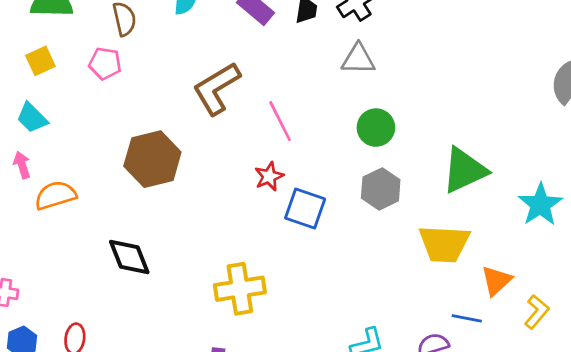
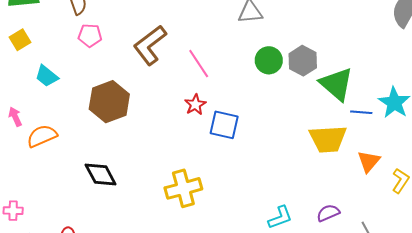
pink pentagon: (105, 63) -> (90, 35), moved
cyan trapezoid: (32, 118) -> (47, 76), moved
green triangle: (464, 170) -> (337, 84), turned -48
gray hexagon: (381, 189) -> (303, 61), moved
blue line: (467, 318) -> (361, 112), moved

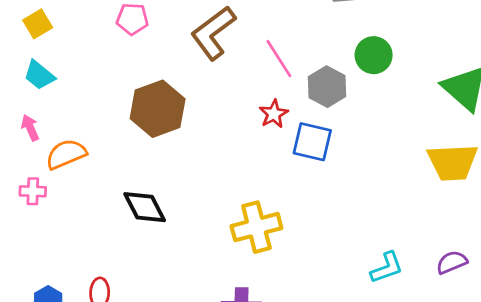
gray hexagon: (303, 61) -> (327, 87), moved
cyan trapezoid: (47, 76) -> (39, 75), moved
pink cross: (13, 211) -> (33, 191), moved

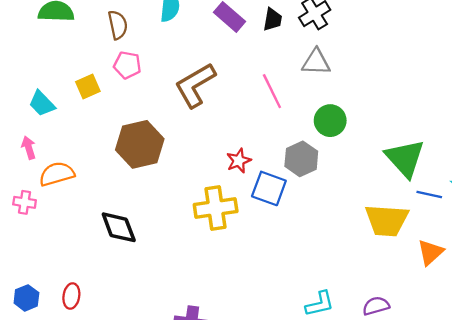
yellow square: (38, 24) -> (88, 87), moved
pink line: (279, 59) -> (272, 91), moved
gray hexagon: (327, 87) -> (301, 159), moved
yellow cross: (256, 227) -> (216, 208), moved

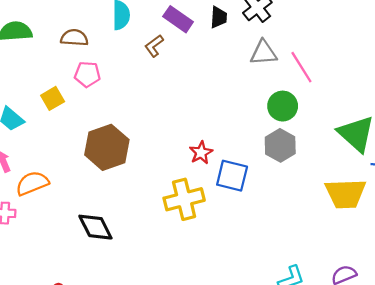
brown semicircle: (118, 25) -> (74, 38), turned -68
brown L-shape: (195, 85) -> (154, 46), moved, size x0.5
pink line: (272, 91) -> (301, 67), moved
gray hexagon: (301, 159) -> (280, 145), moved

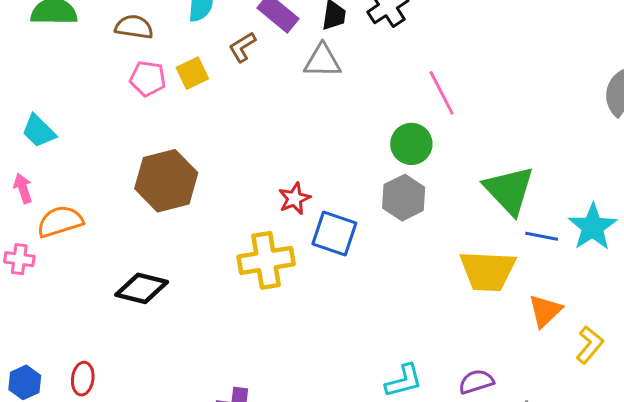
gray triangle: (264, 53) -> (322, 61), moved
yellow square: (53, 98) -> (192, 73), moved
black diamond: (95, 227) -> (142, 288), turned -54

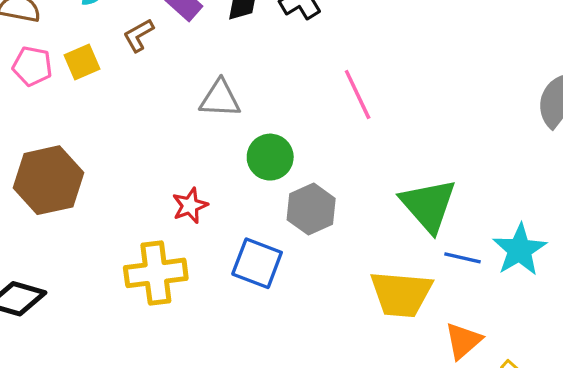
gray triangle: (322, 61) -> (220, 99), moved
green circle: (411, 144) -> (270, 157), moved
blue square: (334, 233) -> (257, 263), moved

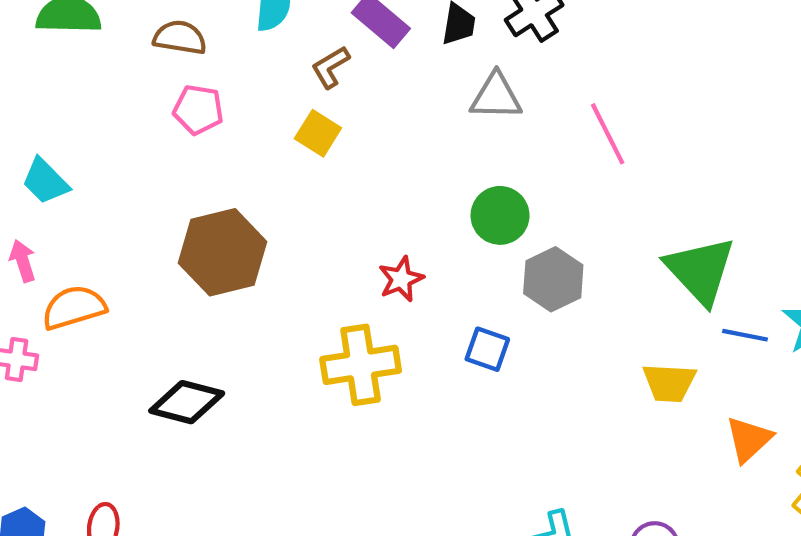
yellow square: (82, 62) -> (318, 133), moved, turned -33
gray triangle: (220, 99) -> (496, 96), moved
blue square: (257, 263) -> (487, 349), size x0.7
yellow trapezoid: (401, 294) -> (669, 383), size x0.7

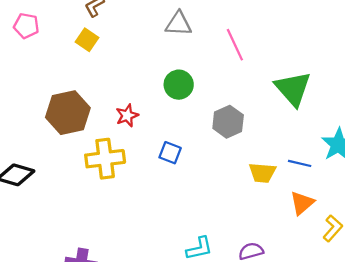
brown hexagon: (223, 252) -> (68, 113), moved
green triangle: (700, 270) -> (293, 89), moved
gray hexagon: (553, 279) -> (228, 122), moved
blue line: (745, 335) -> (300, 163), moved

